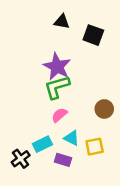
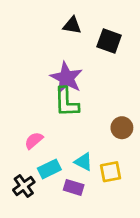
green L-shape: (57, 87) -> (66, 102), turned -76
pink semicircle: (59, 115) -> (34, 141), moved

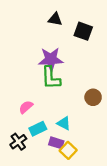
purple star: (66, 78) -> (51, 59), turned -30
yellow square: (111, 172) -> (68, 150), moved, turned -35

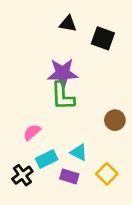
yellow square: (68, 150) -> (107, 174), moved

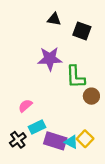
green L-shape: (63, 96) -> (75, 77), moved
cyan triangle: (79, 152) -> (71, 142), moved
purple rectangle: (69, 176) -> (55, 141), size x1.5

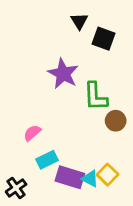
black triangle: (54, 19) -> (79, 21), moved, turned 48
purple star: (50, 59) -> (63, 74), turned 30
black cross: (18, 140) -> (16, 188), moved

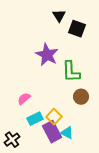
brown circle: (116, 121) -> (81, 97), moved
yellow square: (108, 175) -> (54, 117), moved
purple rectangle: (70, 177) -> (52, 132), turned 45

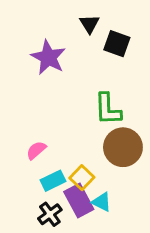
purple star: (47, 55) -> (48, 57), moved
brown circle: (81, 97) -> (123, 147), size x1.6
black cross: (12, 140) -> (50, 214), moved

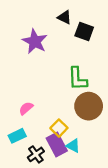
black triangle: (89, 24) -> (64, 17), turned -32
cyan rectangle: (53, 181) -> (17, 136), moved

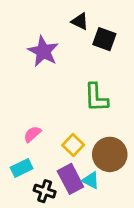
brown circle: (89, 106) -> (110, 154), moved
yellow square: (59, 128) -> (73, 145), moved
black cross: (36, 154) -> (45, 191), turned -35

